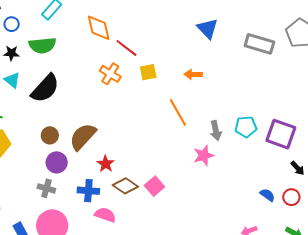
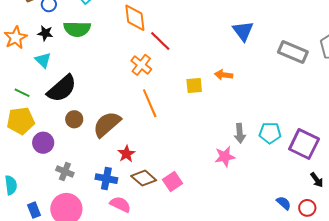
yellow square: (148, 72) -> (194, 85), moved
black semicircle: (45, 88) -> (62, 89), moved
orange line: (178, 112) -> (150, 103), moved
purple circle: (57, 162) -> (43, 143), moved

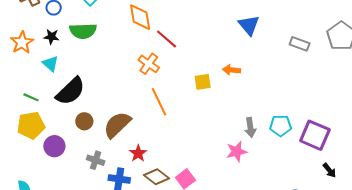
gray rectangle: (293, 52) -> (300, 44), size x0.7
gray cross: (65, 172) -> (96, 160), moved

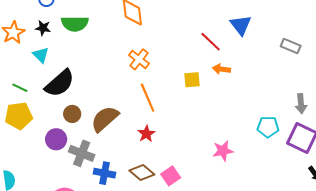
red line: (167, 39) -> (211, 42), moved
gray arrow: (250, 127) -> (301, 104), moved
purple circle: (54, 146) -> (56, 139), moved
red star: (138, 153) -> (146, 134), moved
gray cross: (96, 160) -> (82, 153), size x1.4

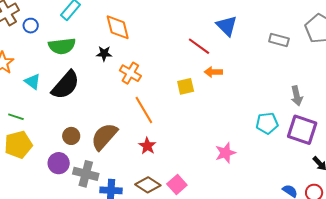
black star: (43, 28) -> (104, 54), moved
black semicircle: (60, 83) -> (66, 85), moved

